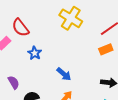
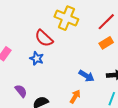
red semicircle: (20, 28) -> (44, 38), moved
blue arrow: (64, 74) -> (86, 76), moved

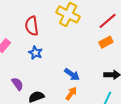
red semicircle: (44, 38) -> (32, 26), moved, turned 36
blue arrow: (86, 76) -> (72, 74), moved

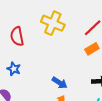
blue star: (35, 53) -> (14, 69), moved

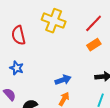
blue arrow: (60, 83) -> (63, 80), turned -49

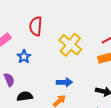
yellow cross: (54, 21) -> (70, 45), moved

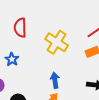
blue arrow: (64, 82) -> (55, 80), turned -91

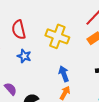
blue star: (12, 59) -> (24, 56), moved

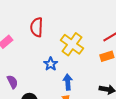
blue star: (24, 56) -> (51, 64), moved

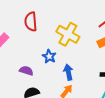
purple semicircle: (12, 82) -> (26, 71), moved, turned -40

